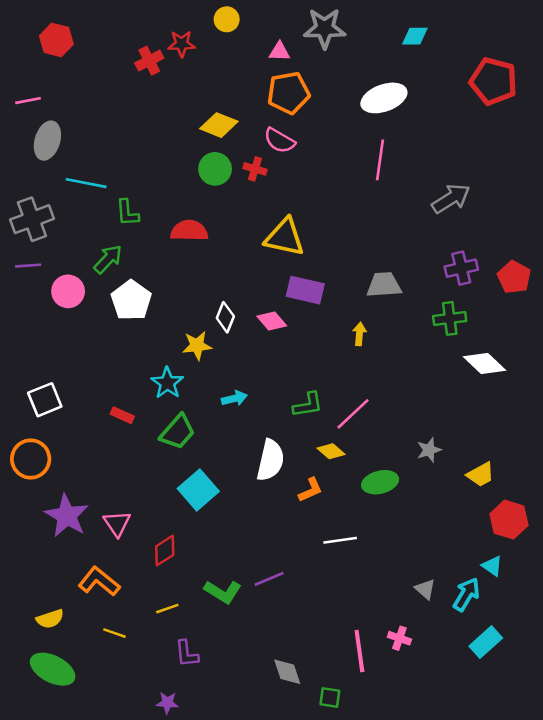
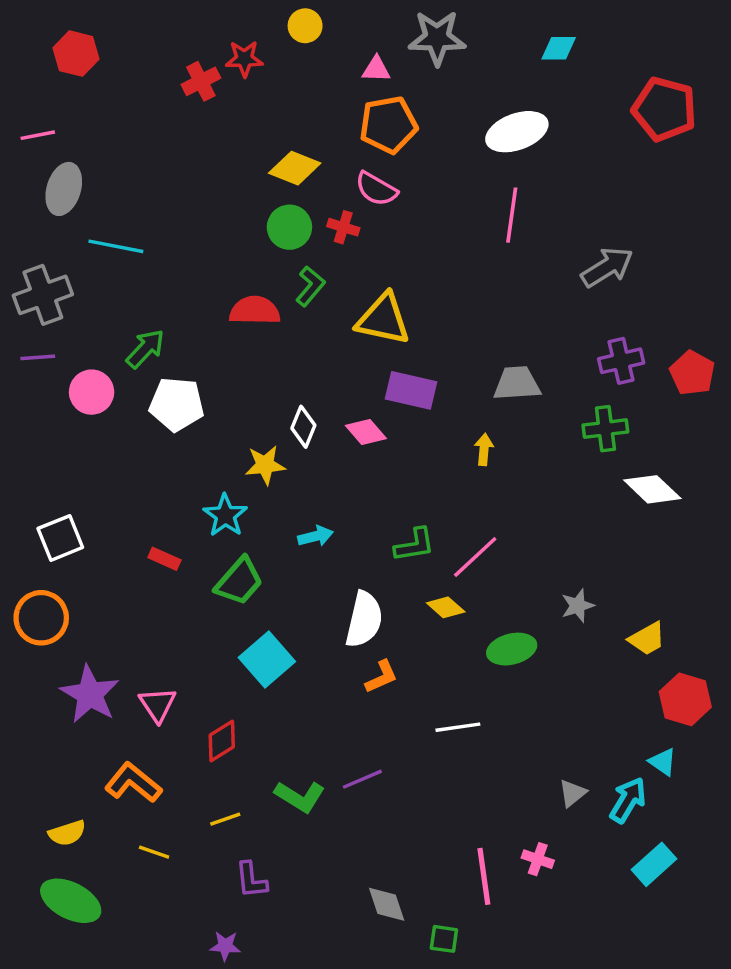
green L-shape: (127, 213) -> (310, 286), moved, turned -136
white pentagon: (131, 300) -> (177, 404), turned -30
orange L-shape: (310, 490) -> (381, 677), moved
gray triangle: (425, 589) -> (572, 793), turned 40

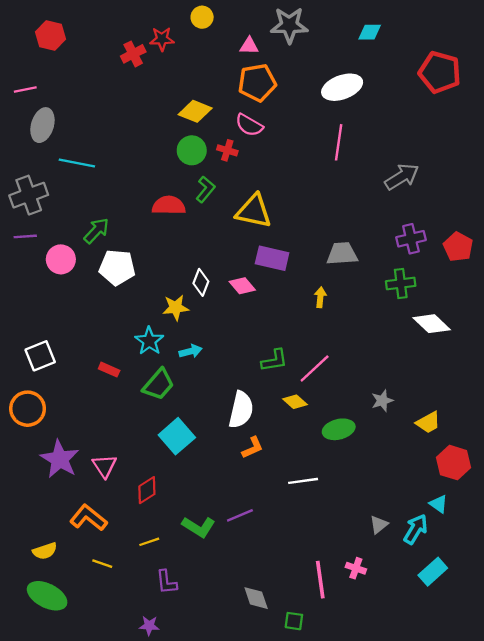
cyan arrow: (316, 536) -> (191, 351), moved

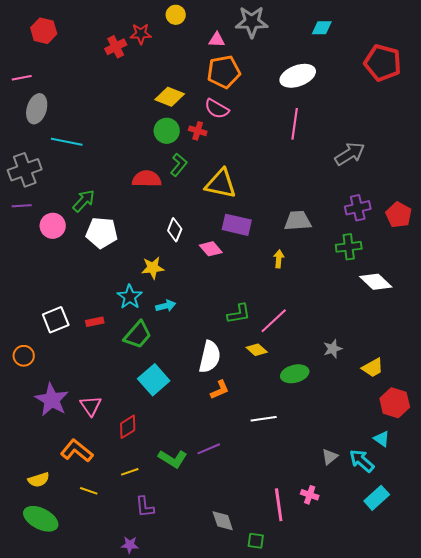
white diamond: (201, 282) -> (175, 230), moved
white square: (40, 356) -> (56, 320), moved
red rectangle: (109, 370) -> (95, 322), turned -36
orange circle: (28, 409) -> (24, 356), size x0.7
cyan arrow: (416, 529) -> (362, 461), turned -80

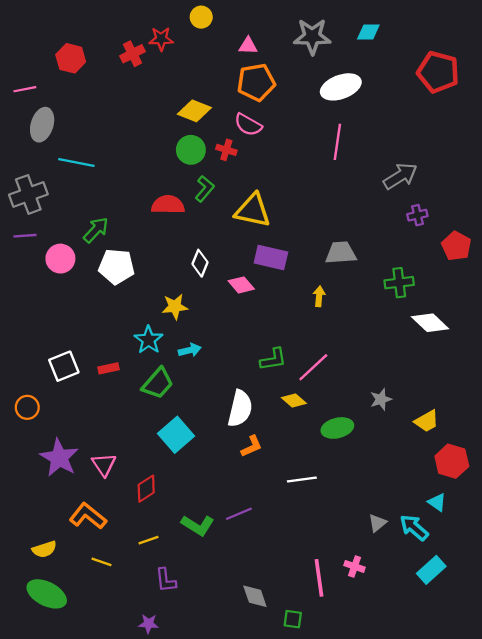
gray star: (252, 22) -> (312, 37), moved
red hexagon: (44, 31) -> (71, 58), moved
purple cross: (358, 208) -> (417, 215), moved, size x0.7

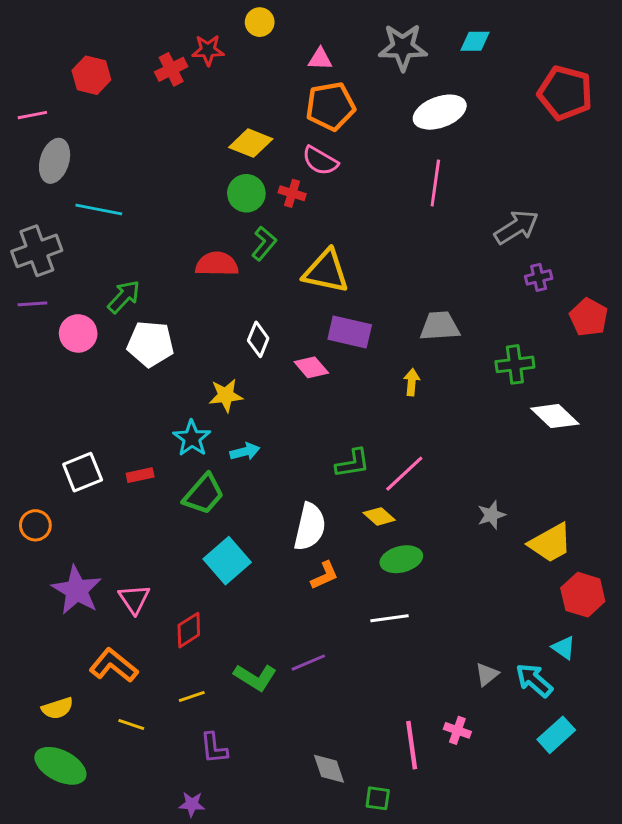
yellow trapezoid: (427, 421) -> (550, 543), size x1.4
green ellipse: (337, 428) -> (401, 559), moved

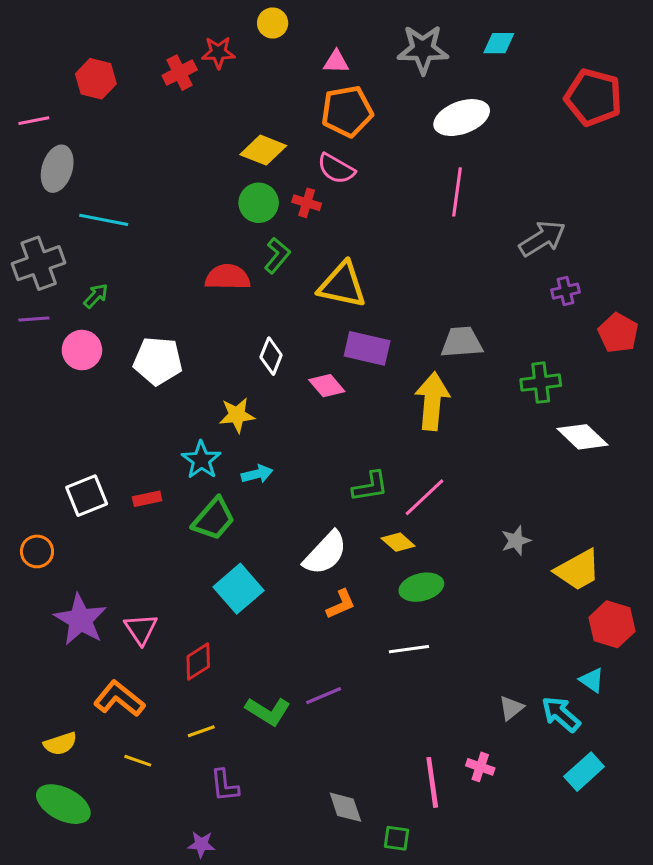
green arrow: (124, 297) -> (96, 296), moved, size x0.7
yellow arrow: (412, 382) -> (432, 401), size x2.0
white semicircle: (310, 527) -> (325, 553), turned 30

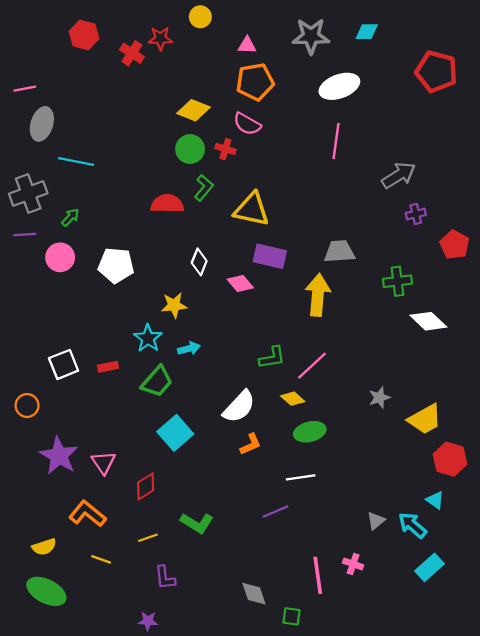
red cross: (180, 73) -> (132, 53), turned -30
red hexagon: (96, 79) -> (84, 35), moved
purple line: (324, 696) -> (276, 512), moved

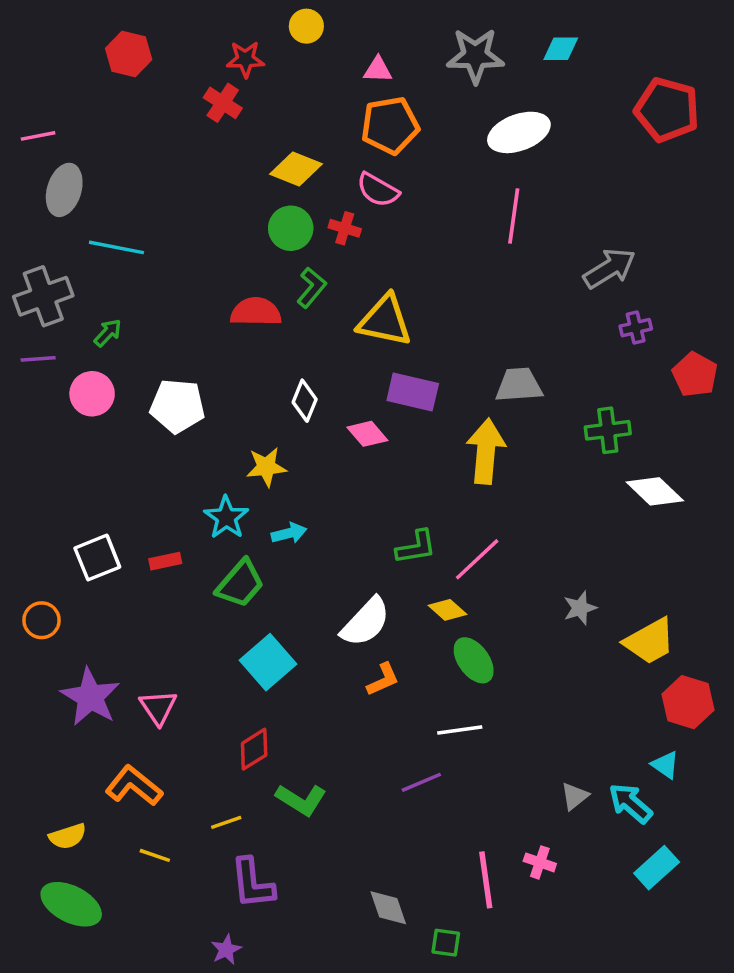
red cross: (132, 53) -> (223, 103), moved
green ellipse: (310, 432) -> (474, 660), turned 68
red diamond: (146, 486) -> (254, 749), moved
purple L-shape: (165, 578) -> (252, 883), size x1.4
purple star: (148, 621) -> (226, 950), turned -30

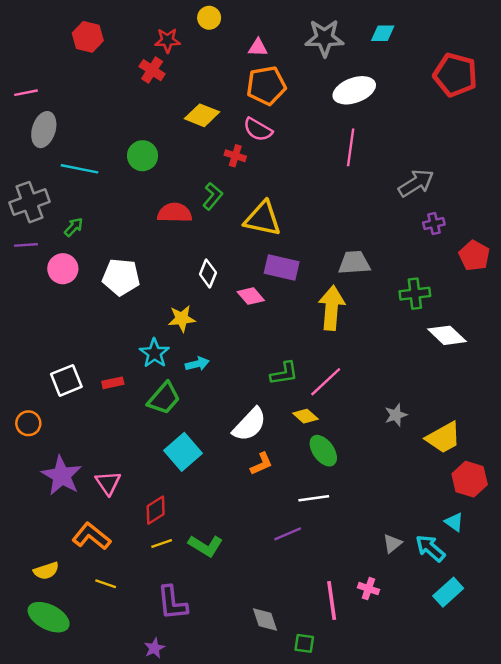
green circle: (291, 228) -> (143, 156), moved
red diamond: (254, 749) -> (156, 510), moved
yellow line: (226, 822) -> (162, 543), moved

